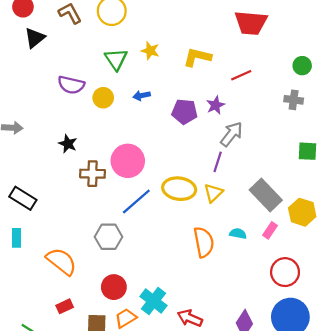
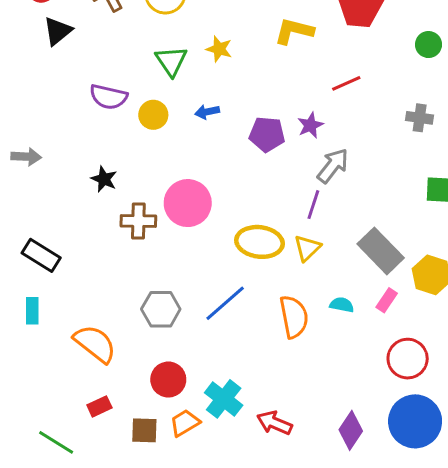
yellow L-shape: (197, 57) -> (294, 31), moved
green circle: (302, 66) -> (429, 45), moved
blue line: (136, 201) -> (225, 303), moved

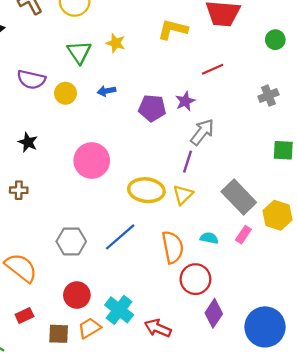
gray cross: (420, 118) -> (268, 96), turned -30
brown cross: (138, 221) -> (19, 190), moved, size x0.7
red circle: (408, 359) -> (195, 279), moved
purple diamond: (351, 430) -> (214, 313), moved

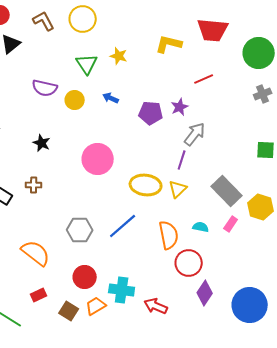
green circle: (275, 40) -> (259, 53), size x1.8
blue arrow: (107, 91) -> (111, 98), turned 35
gray cross: (268, 96) -> (263, 94), moved
cyan cross: (119, 310) -> (122, 290), turned -30
brown square: (59, 334) -> (69, 311), turned 30

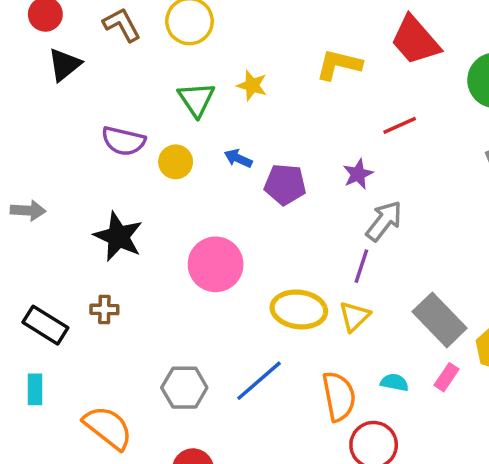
red trapezoid: (213, 30) -> (415, 40), turned 44
purple pentagon: (151, 113) -> (285, 184), moved
black star: (42, 143) -> (118, 237), size x1.6

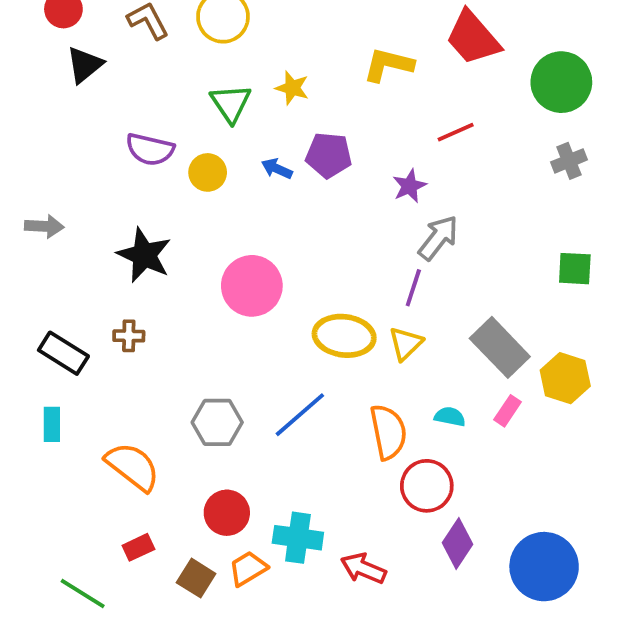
purple pentagon: (285, 184) -> (329, 155), moved

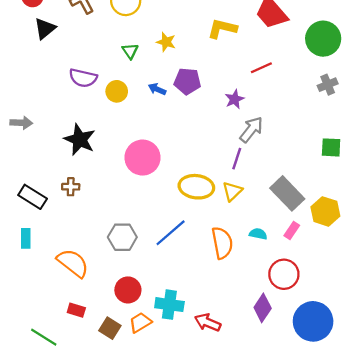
green triangle: (231, 103) -> (130, 51), size x0.7
red circle: (427, 486) -> (284, 274), moved
red rectangle: (138, 547) -> (76, 310), turned 42

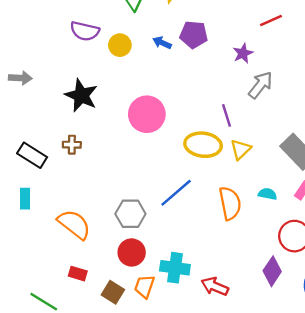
purple line: (237, 159) -> (226, 115), moved, turned -35
gray hexagon: (122, 237) -> (130, 214), moved
orange trapezoid: (140, 323) -> (144, 286), turned -40

